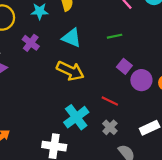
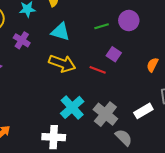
purple circle: (141, 80) -> (129, 21), moved
red line: (110, 101) -> (98, 70), moved
gray cross: (110, 127) -> (105, 114), size x1.6

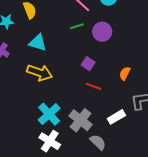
green line: (102, 26) -> (77, 26), moved
red line: (98, 70) -> (93, 86), moved
white cross: (54, 137) -> (50, 141), moved, turned 30

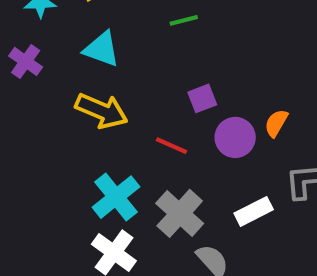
purple circle: (102, 32) -> (235, 137), moved
purple square: (88, 64) -> (202, 98), turned 32
red line: (93, 86) -> (171, 146), moved

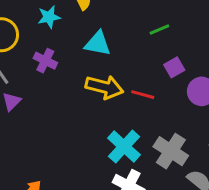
green line: (184, 20) -> (159, 30), moved
red line: (171, 146) -> (143, 95), moved

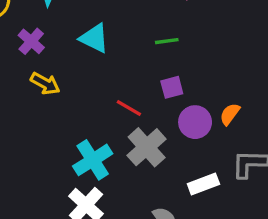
yellow arrow: (104, 87) -> (45, 84), moved, size x0.7
gray cross: (171, 151) -> (147, 147), moved

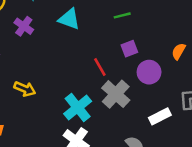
yellow arrow: (45, 84) -> (25, 89), moved
red line: (129, 108) -> (100, 67), turned 36
orange semicircle: (230, 114) -> (179, 51), moved

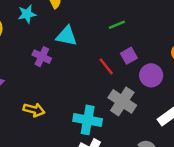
purple cross: (24, 26) -> (42, 57), moved
red line: (100, 67) -> (106, 66), moved
cyan cross: (78, 107) -> (88, 120), turned -32

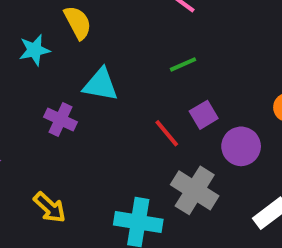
yellow arrow: (34, 110) -> (50, 207), turned 30

